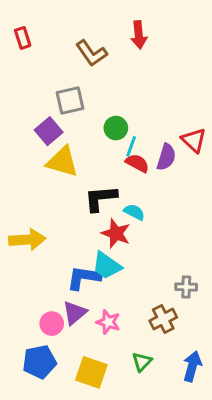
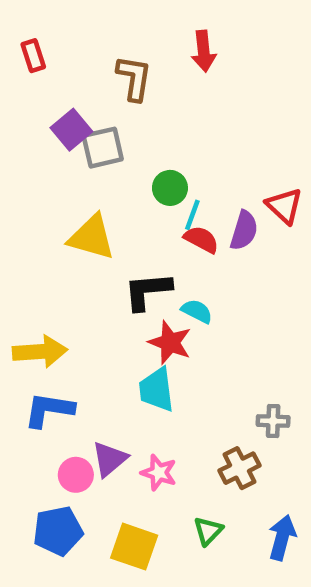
brown L-shape: (91, 53) -> (134, 78), turned -136
purple square: (49, 131) -> (71, 130), moved
cyan trapezoid: (107, 266) -> (157, 390), turned 48
blue L-shape: (84, 278) -> (49, 410), moved

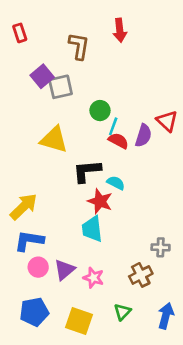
yellow arrow: (40, 352) -> (24, 207), turned -40
pink circle: (76, 475) -> (38, 267), moved

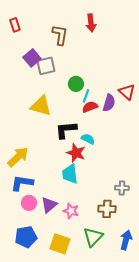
red semicircle: (118, 141) -> (90, 107), turned -49
brown cross: (141, 275) -> (107, 209), turned 30
green triangle: (122, 312) -> (93, 237), size x1.5

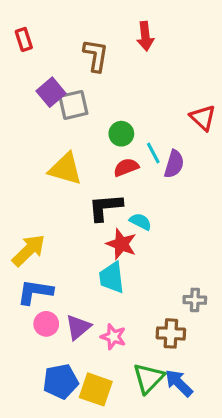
red triangle: (127, 92) -> (203, 118), moved
cyan line: (86, 96) -> (153, 153), moved, turned -48
red semicircle: (90, 107) -> (126, 167), moved
blue pentagon: (26, 237) -> (61, 381), moved
blue arrow: (126, 240) -> (179, 383), moved, turned -60

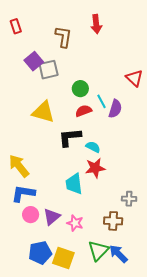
red star: (121, 244) -> (95, 168), moved, turned -30
yellow arrow: (29, 250) -> (19, 166), turned -85

